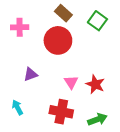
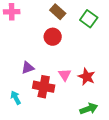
pink cross: (20, 27) -> (12, 12), moved
red circle: (58, 40) -> (53, 37), size x0.7
red cross: (61, 112) -> (44, 87), moved

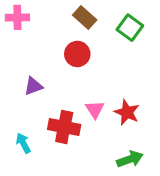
purple triangle: (28, 68) -> (33, 86), moved

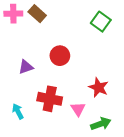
brown rectangle: (85, 17) -> (37, 14), moved
red circle: (77, 54) -> (60, 56), moved
pink triangle: (95, 109) -> (78, 109), moved

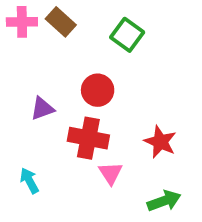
green square: (101, 22) -> (127, 35), moved
red cross: (50, 99) -> (88, 138), moved
pink triangle: (78, 109) -> (111, 173), moved

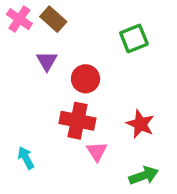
pink cross: (22, 22) -> (19, 19), turned 35
green square: (127, 35) -> (134, 38), moved, turned 32
purple triangle: (42, 109) -> (47, 61), moved, turned -40

